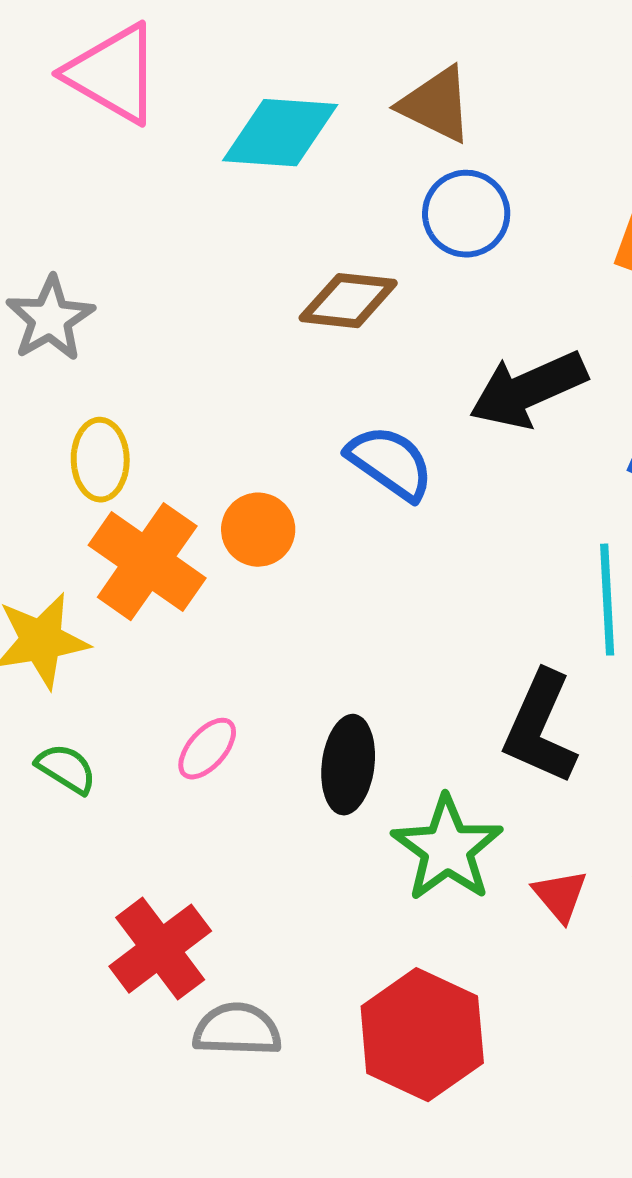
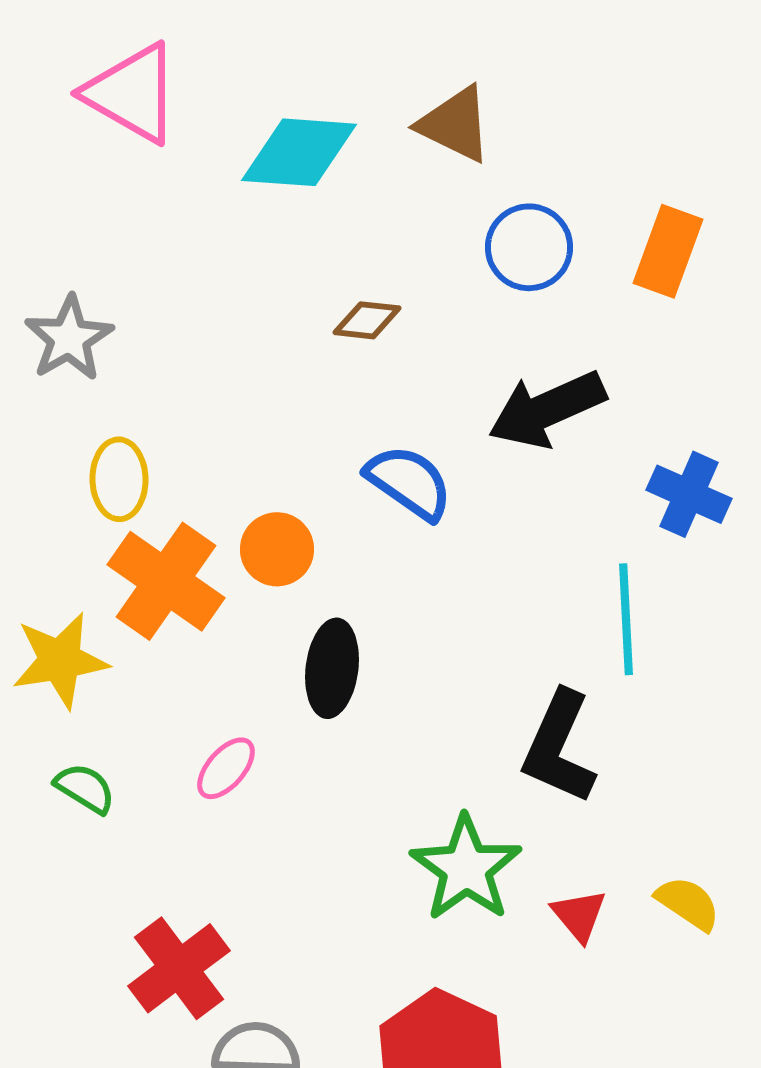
blue circle: (466, 214) -> (529, 247), moved
brown diamond: (348, 301) -> (367, 320), size x0.7
black ellipse: (348, 765) -> (332, 668), moved

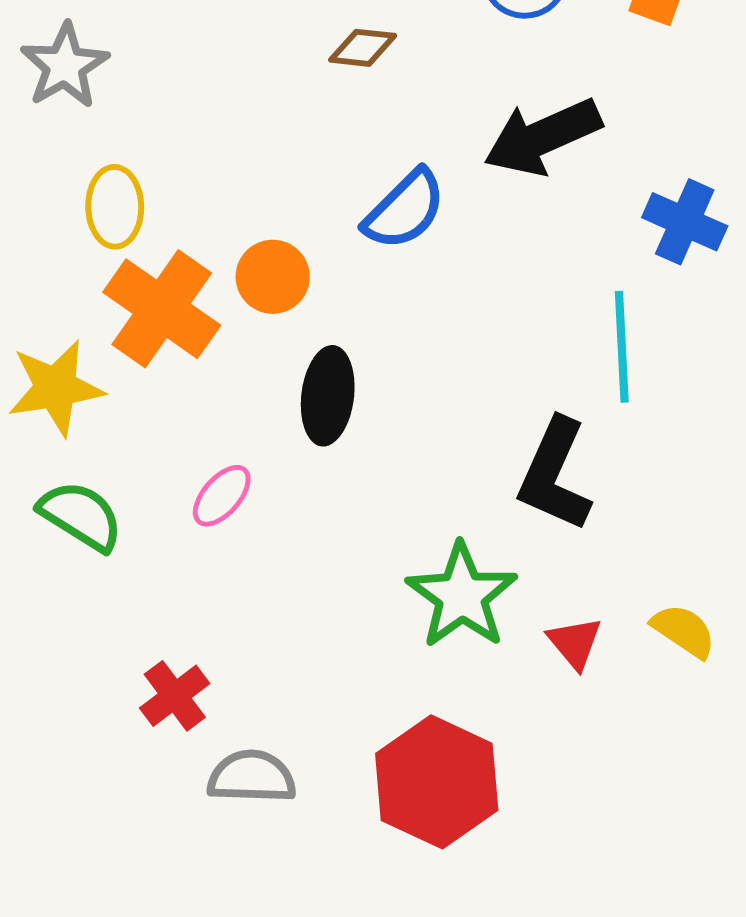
blue semicircle: (409, 482) -> (405, 210), turned 100
green semicircle: (85, 788) -> (81, 516), size x1.4
red cross: (179, 968) -> (175, 696), size x0.7

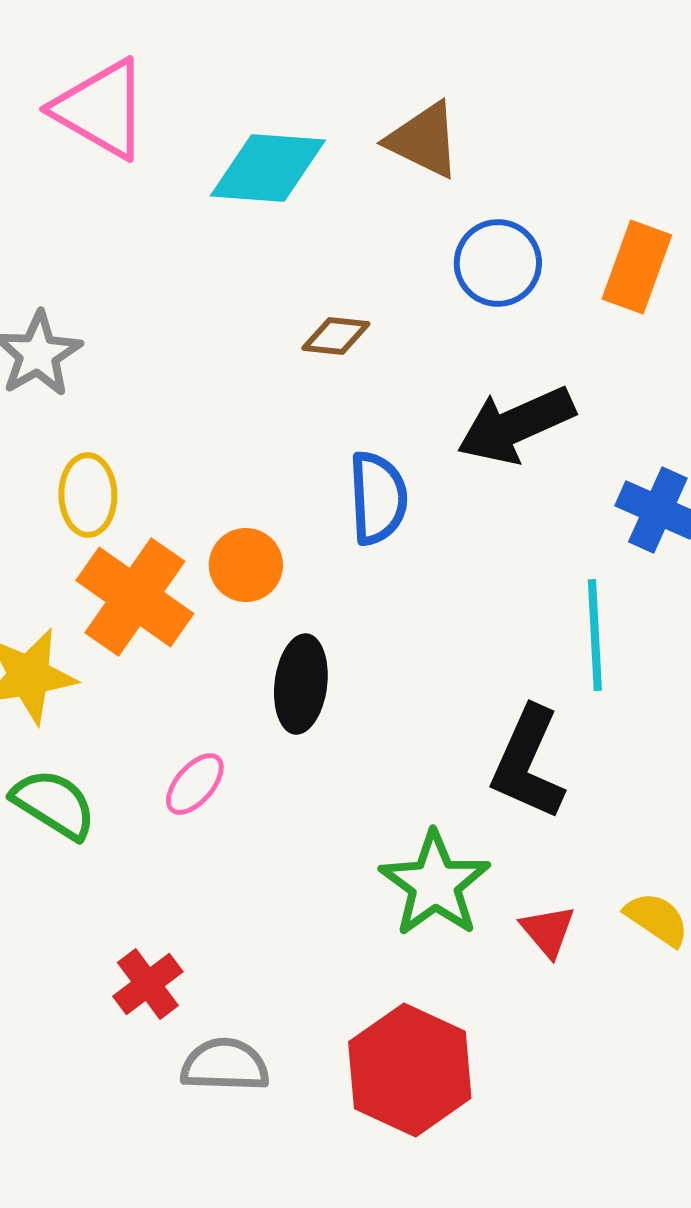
blue semicircle: (405, 210) -> (378, 498), turned -48

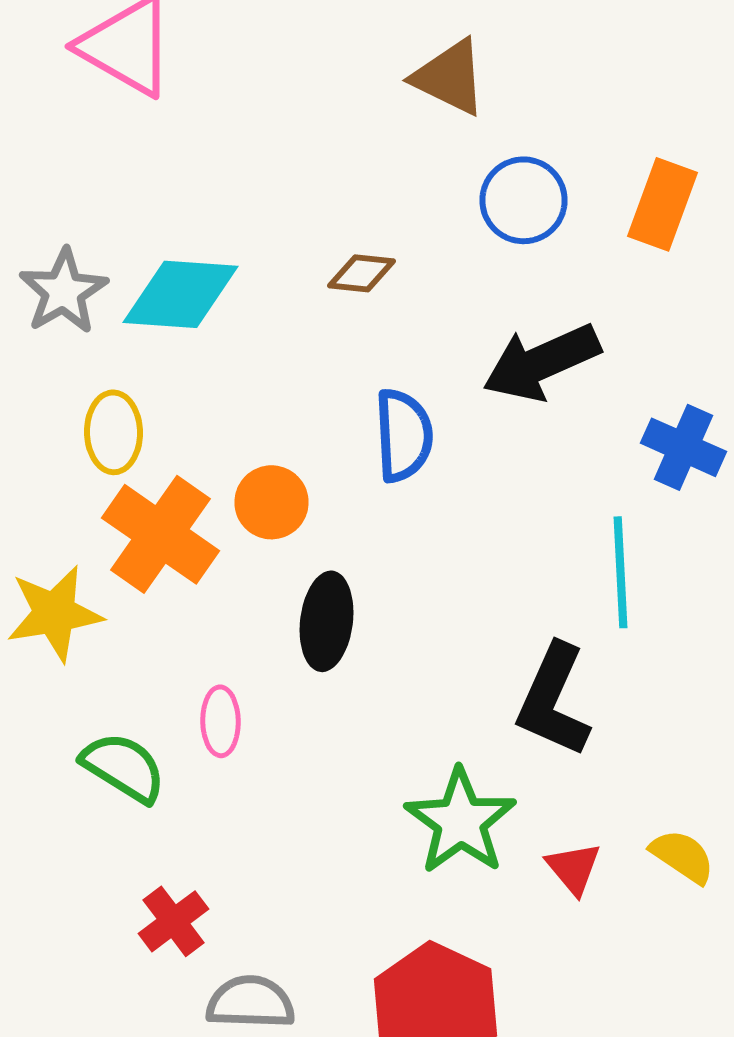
cyan diamond: (268, 168) -> (180, 294), moved
pink ellipse: (195, 784) -> (220, 721), turned -42
green semicircle: (54, 804) -> (124, 767), moved

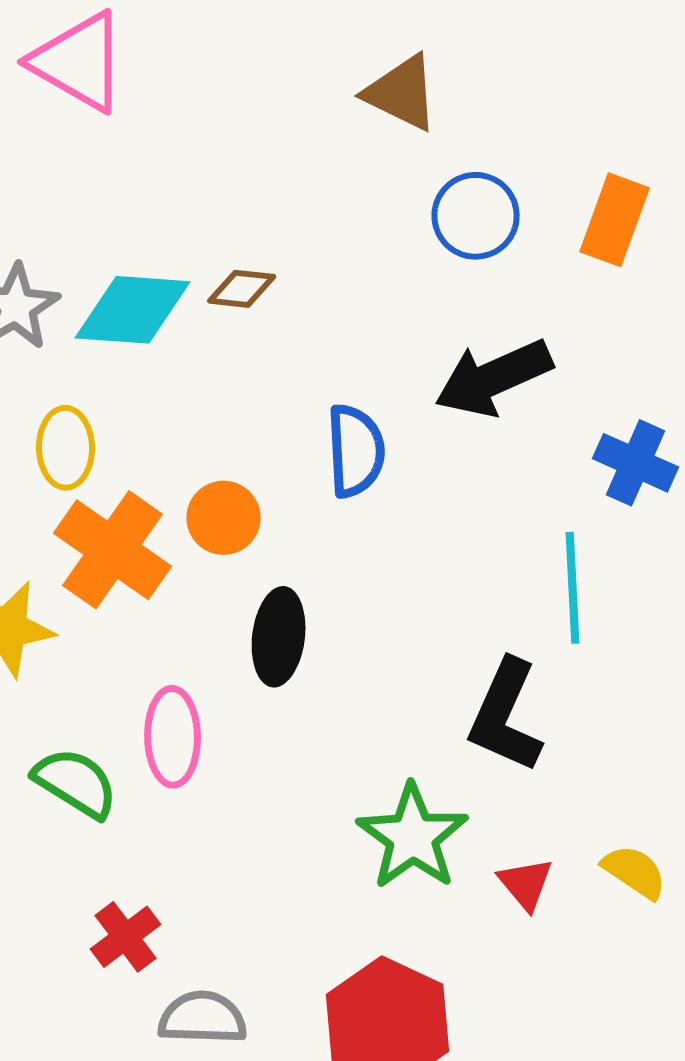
brown diamond: (362, 273) -> (242, 289), moved
pink ellipse: (220, 721) -> (173, 737), size x1.4

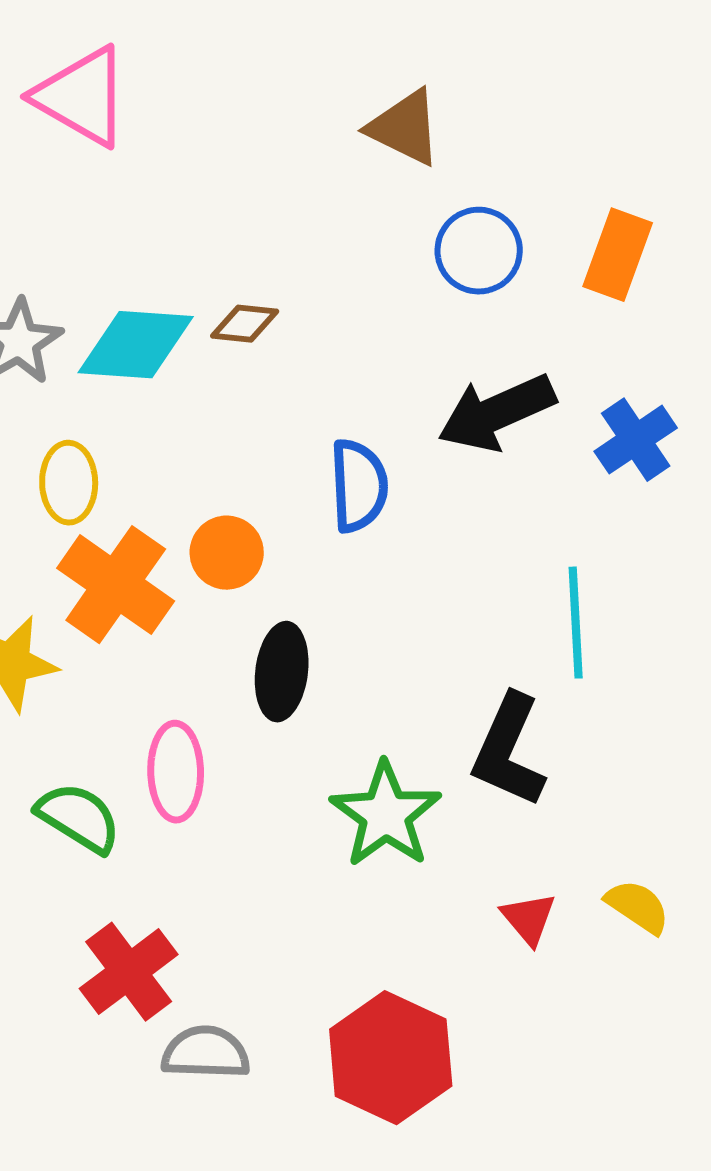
blue cross: (636, 463) -> (636, 440), moved, turned 32
green star: (413, 837) -> (386, 815), moved
red cross: (126, 937) -> (129, 972), size x1.4

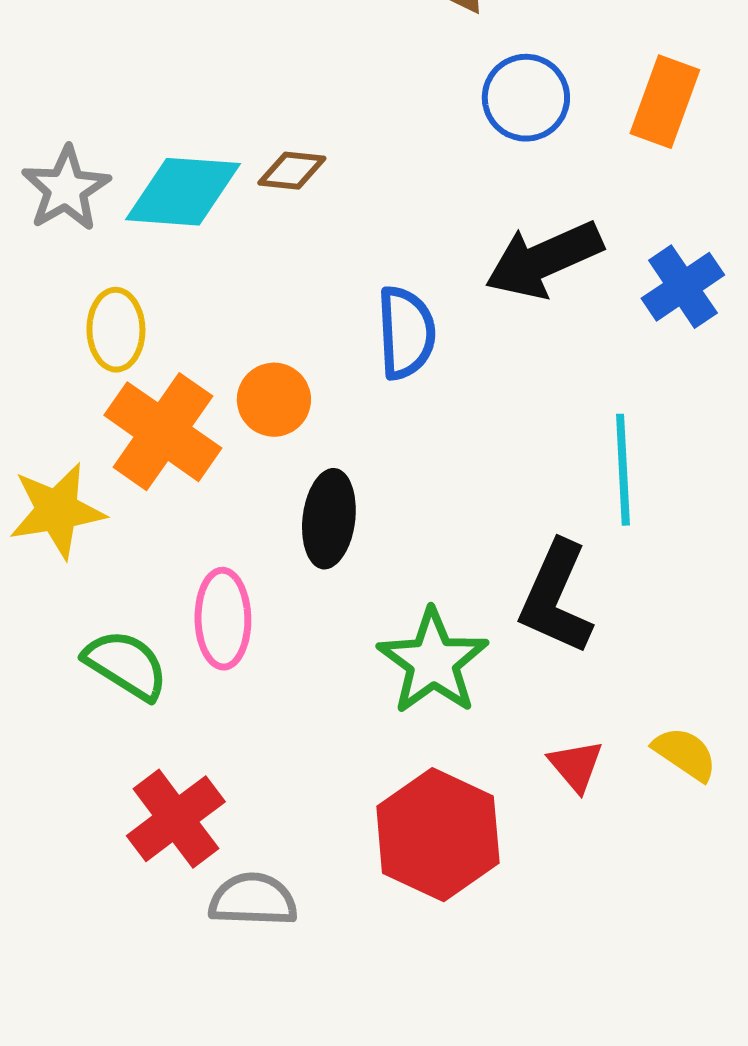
red hexagon: (391, 1058) -> (438, 835), moved

